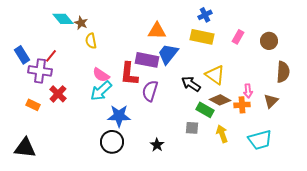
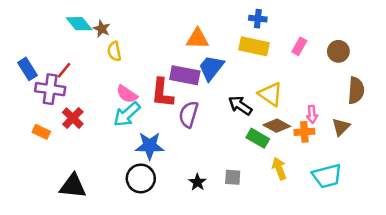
blue cross: (205, 15) -> (258, 19), turned 32
gray square: (192, 128) -> (233, 177), moved
black triangle: (25, 148) -> (73, 186), moved

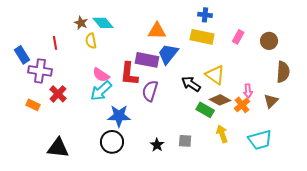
cyan diamond: (79, 24) -> (103, 23), moved
red line: (64, 70) -> (55, 43), moved, turned -48
orange cross: (304, 132) -> (242, 105), turned -35

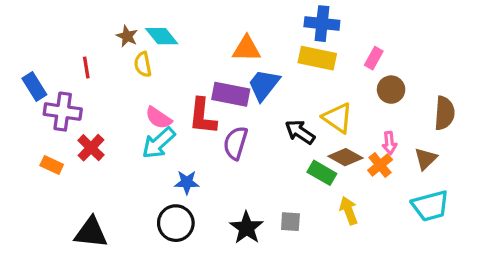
blue cross: (205, 15) -> (322, 24), size x1.5
brown circle: (269, 41) -> (391, 90), moved
blue star: (119, 116) -> (187, 182), size x0.7
cyan trapezoid: (260, 140) -> (430, 206), moved
black star: (157, 145) -> (246, 228), size x1.5

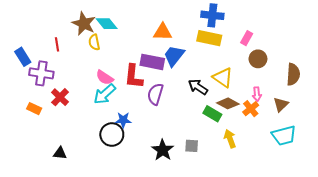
brown star: (127, 36) -> (84, 24), size x1.6
black circle: (176, 223) -> (112, 135), moved
black triangle: (91, 233) -> (60, 153), size x0.6

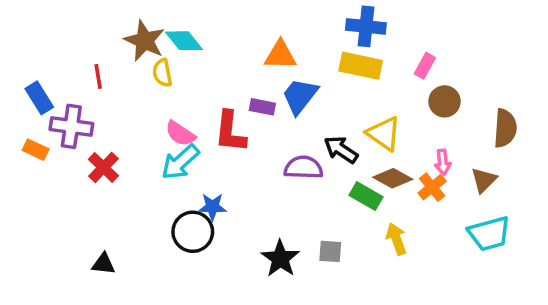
purple rectangle: (152, 62) -> (262, 107), size x0.6
purple semicircle: (155, 94) -> (303, 167), moved, turned 75
orange rectangle: (34, 109) -> (36, 150), moved

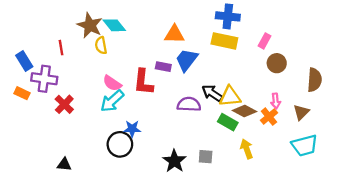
yellow triangle: (384, 134) -> (230, 97), moved, turned -40

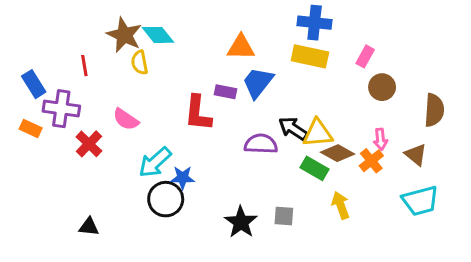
pink semicircle: (112, 83) -> (126, 119), moved
cyan arrow: (112, 101) -> (155, 162), moved
brown triangle: (301, 112) -> (416, 155), turned -36

